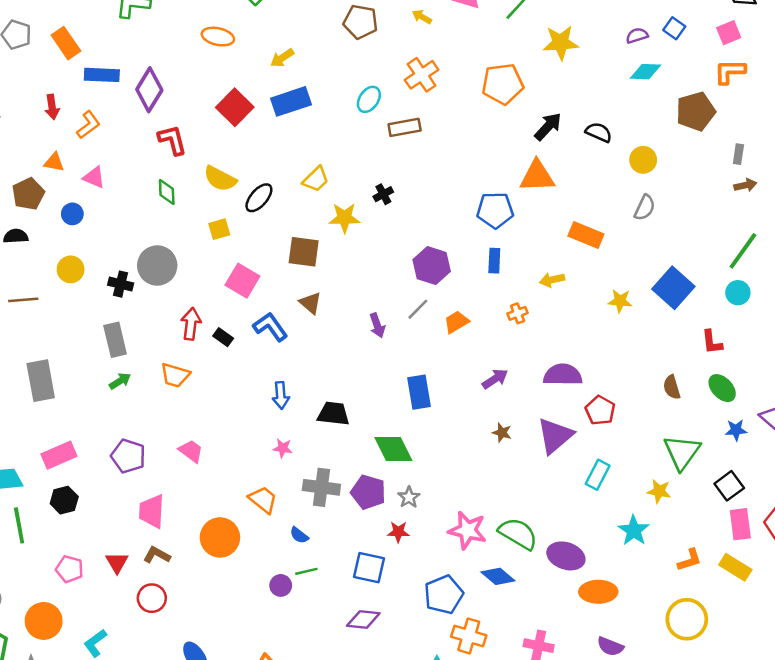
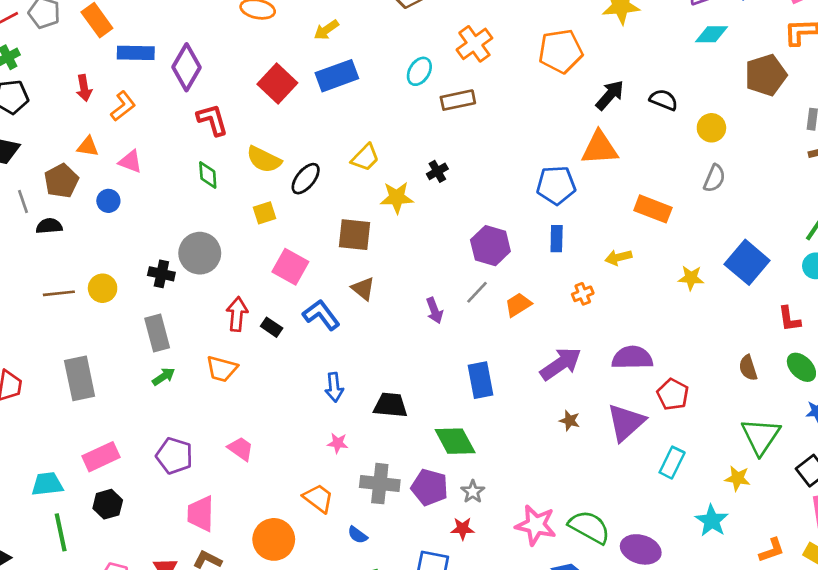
yellow circle: (71, 269) -> (103, 288), moved
purple arrow: (495, 379) -> (561, 364), size x1.5

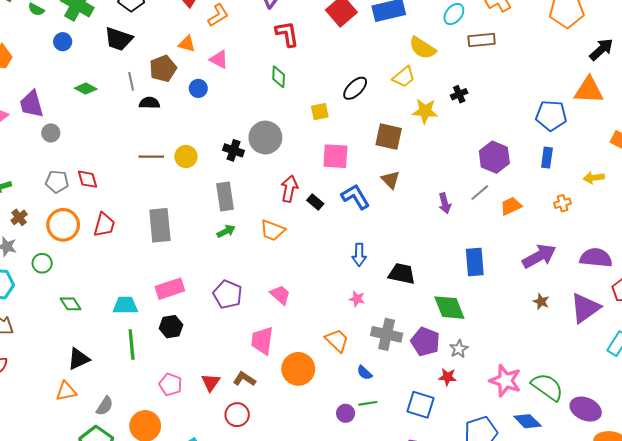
yellow semicircle: (264, 159) -> (422, 48), moved
pink square: (290, 267) -> (335, 156), turned -32
pink trapezoid: (201, 514) -> (262, 341), moved

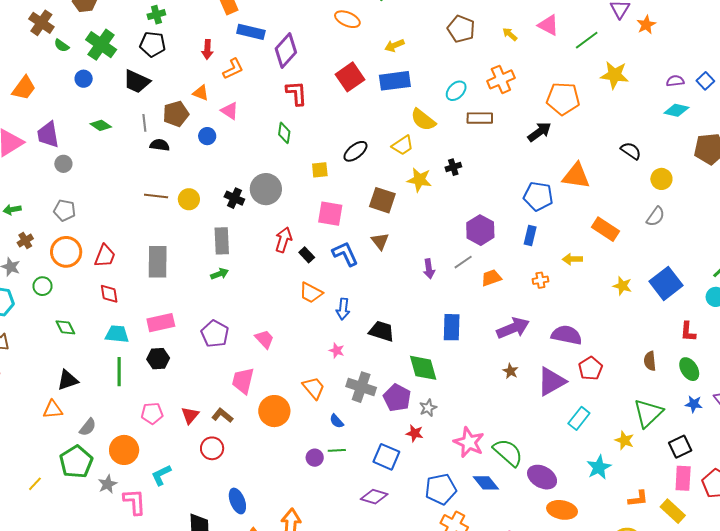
black arrow: (601, 49) -> (540, 132), moved
red diamond: (87, 179) -> (109, 294), moved
orange trapezoid: (272, 230) -> (311, 293), moved
pink pentagon: (171, 384) -> (152, 413), turned -30

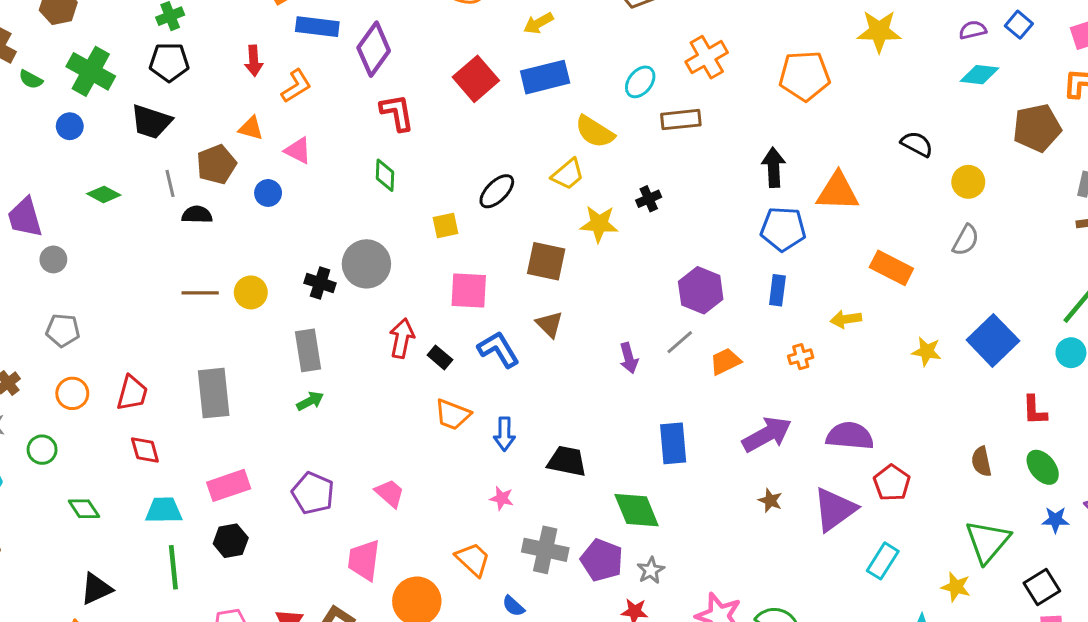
black arrow: (540, 132) -> (774, 167), moved, turned -50
orange circle: (66, 252) -> (72, 393), size x0.7

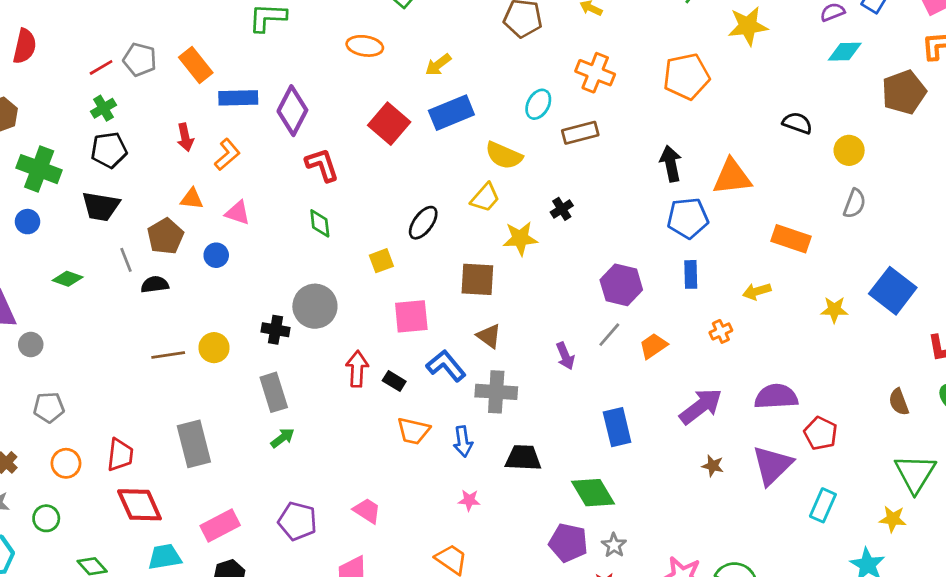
orange cross: (707, 57) -> (595, 73), turned -30
red diamond: (145, 450) -> (139, 505), size x1.6
gray cross: (545, 550) -> (496, 392), moved

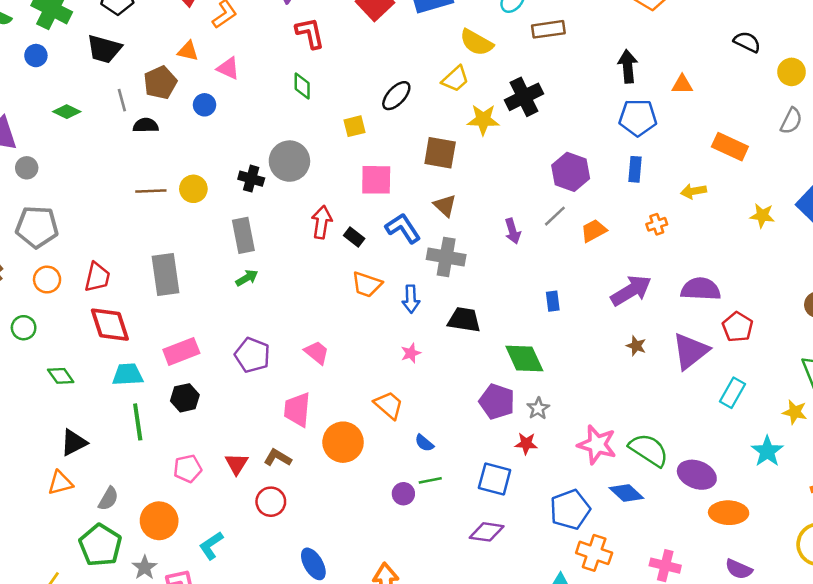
orange triangle: (732, 177) -> (682, 85), size x0.6
black cross: (562, 209) -> (524, 97), size x1.8
gray pentagon: (49, 407) -> (37, 227), size x1.5
blue rectangle: (617, 427) -> (553, 301), size x0.6
pink star: (469, 500) -> (411, 353), turned -30

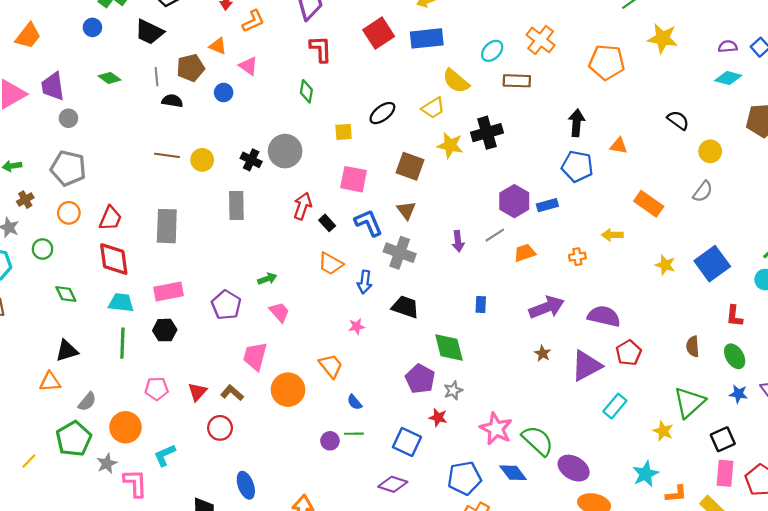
blue rectangle: (635, 169) -> (547, 205), moved, turned 60
green arrow: (247, 278) -> (267, 279), moved
cyan star: (767, 451) -> (646, 474), moved

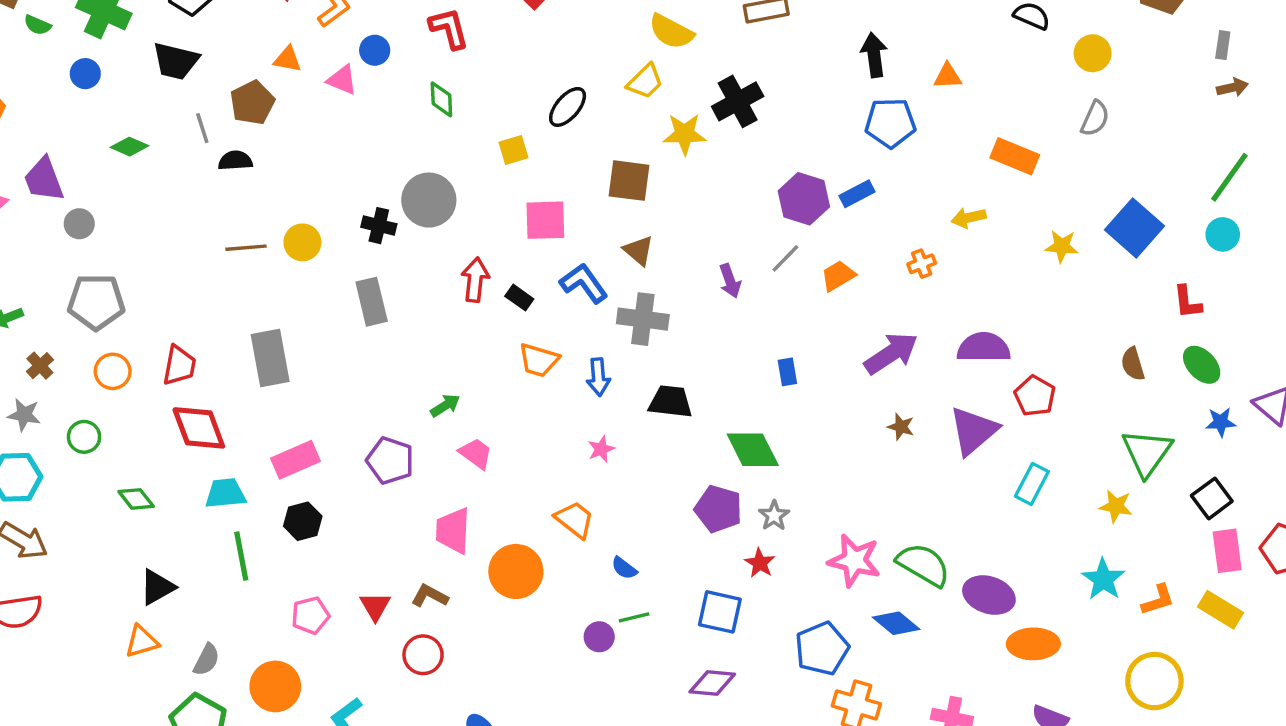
blue circle: (224, 93) -> (375, 50), moved
red star: (438, 417) -> (760, 563), turned 30

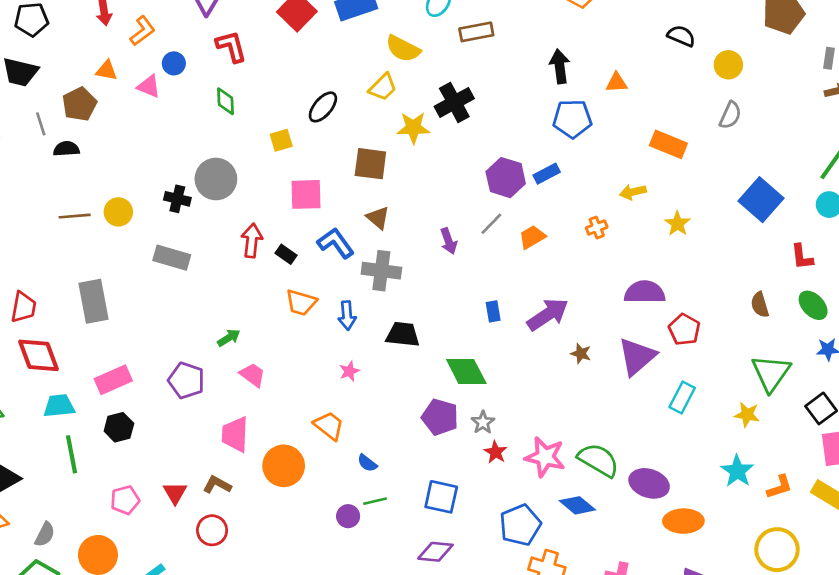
yellow star: (1062, 246) -> (677, 224), moved, turned 30
gray rectangle: (372, 302) -> (172, 258), turned -60
purple arrow: (891, 353) -> (548, 314), moved
red star: (760, 563) -> (495, 452), moved

